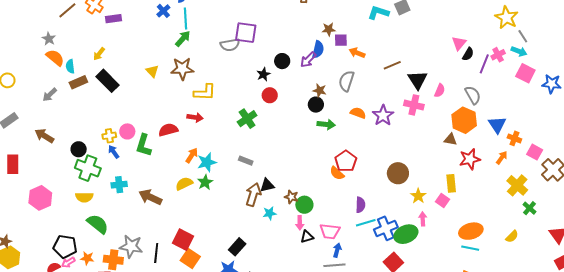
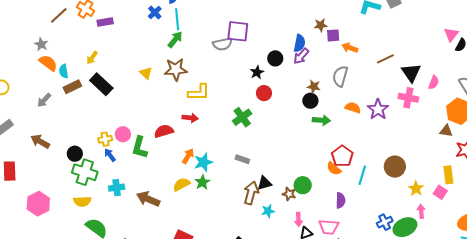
blue semicircle: (318, 49) -> (300, 43), moved
green circle: (304, 205) -> (303, 185), moved
purple semicircle: (360, 205) -> (341, 200), moved
cyan line: (366, 223) -> (362, 175), moved, turned -54
blue cross: (386, 228) -> (385, 222), size x0.7

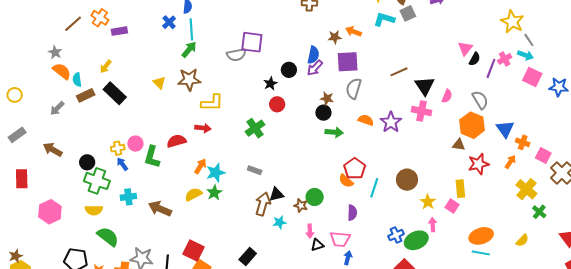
purple square: (333, 35) -> (348, 62), moved, size x1.6
orange arrow: (350, 48) -> (354, 31), moved

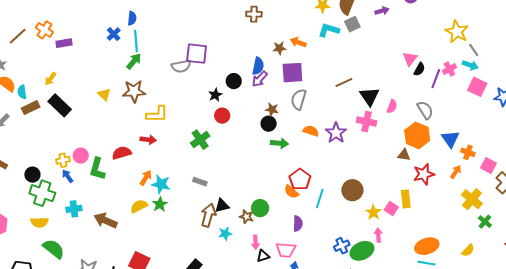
cyan star: (216, 173) -> (161, 184), turned 30
pink square: (452, 206) -> (391, 209), moved

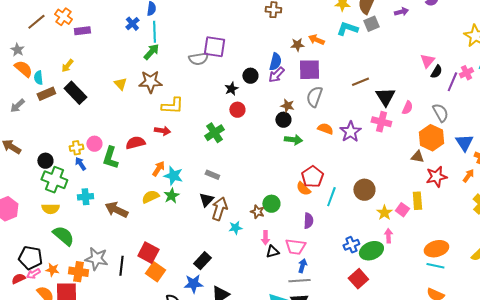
black triangle: (222, 206) -> (206, 200), moved, turned -35

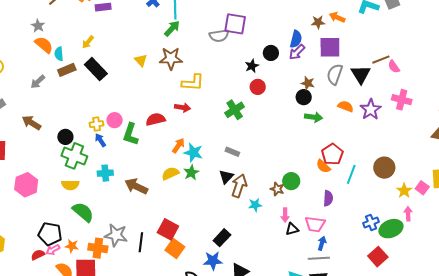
black triangle: (385, 97) -> (361, 74), moved
pink semicircle: (407, 108) -> (394, 67), moved, turned 120

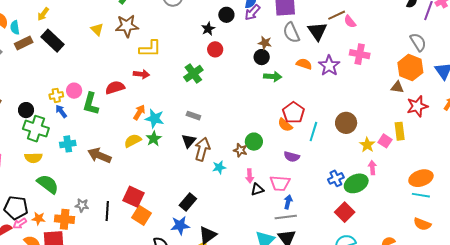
gray semicircle: (335, 74) -> (291, 33), turned -40
purple semicircle: (328, 198) -> (292, 157), turned 105
gray star: (116, 235) -> (82, 205), size x0.6

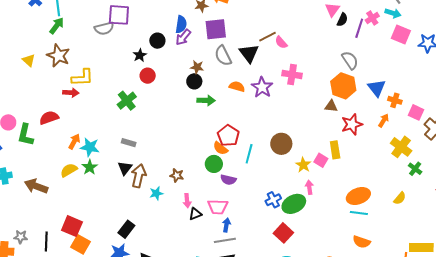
brown star: (127, 26) -> (58, 56), turned 30
red arrow: (141, 74) -> (71, 93), moved
green circle: (254, 142) -> (214, 164), moved

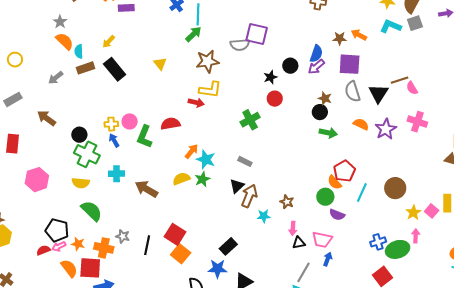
brown star: (58, 56) -> (207, 61), moved, turned 30
gray line: (225, 240) -> (304, 272), moved, turned -60

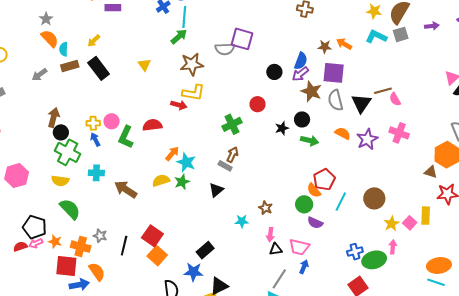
black star: (270, 77) -> (282, 128), moved
brown star: (325, 98) -> (311, 91), moved, size x1.5
brown arrow: (47, 118) -> (54, 117), moved, turned 66
brown arrow: (249, 196) -> (232, 155), moved, size x0.7
orange semicircle: (69, 268) -> (97, 272), moved

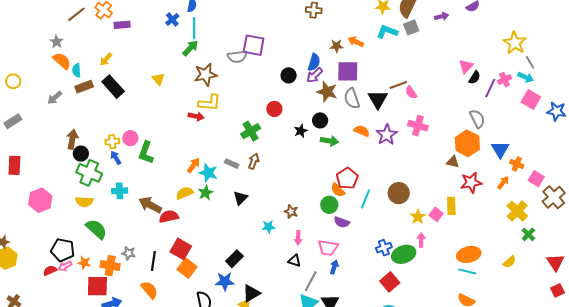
red semicircle: (152, 125) -> (169, 216), moved
gray rectangle: (225, 166) -> (232, 164), moved
black triangle: (276, 249) -> (294, 261), moved, turned 32
orange semicircle: (97, 272) -> (149, 290), moved

